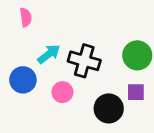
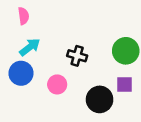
cyan arrow: (49, 54) -> (30, 47), moved
black cross: (84, 61) -> (77, 56), size x0.7

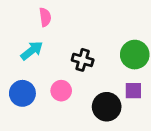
pink semicircle: (23, 16) -> (45, 17), moved
blue circle: (21, 73) -> (22, 93), moved

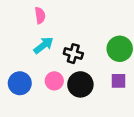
cyan arrow: (32, 51) -> (44, 45), moved
black circle: (107, 107) -> (80, 84), moved

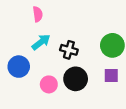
pink circle: (54, 81) -> (49, 84), moved
blue circle: (20, 83) -> (19, 67), moved

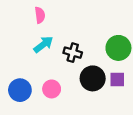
blue circle: (19, 67) -> (20, 90), moved
black circle: (76, 79) -> (93, 78), moved

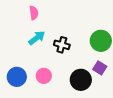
black circle: (93, 78) -> (81, 80), moved
purple square: (117, 80) -> (100, 68), turned 32

